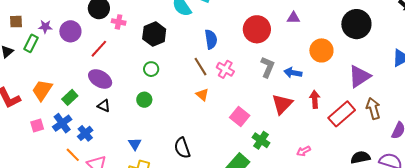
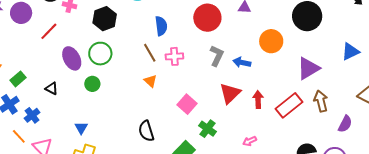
green circle: (151, 69) -> (100, 54), size x1.5
pink cross: (225, 69) -> (174, 56), turned -36
purple ellipse: (100, 79) -> (72, 58), moved, turned 30
red arrow: (315, 99) -> (258, 100), moved
black semicircle: (182, 148) -> (146, 131), moved

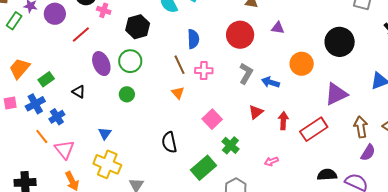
green circle: (92, 84) -> (127, 94), moved
red triangle: (230, 93) -> (256, 112), size x0.7
brown arrow: (321, 101) -> (361, 127), moved

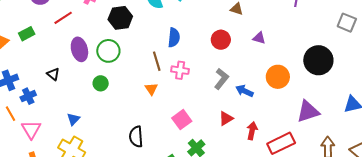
red circle: (240, 35) -> (221, 40), size x0.7
green rectangle: (46, 79) -> (27, 34), moved

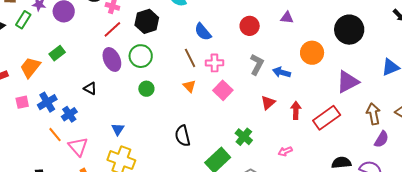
red line: (63, 18) -> (112, 29), moved
blue semicircle: (174, 38) -> (203, 32), turned 144
green circle: (101, 83) -> (146, 89), moved
pink square: (182, 120) -> (223, 90), moved

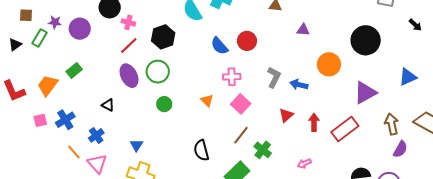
red circle: (250, 26) -> (247, 41), moved
brown line: (190, 58) -> (241, 135), moved, turned 66
blue cross: (69, 114) -> (96, 135), moved

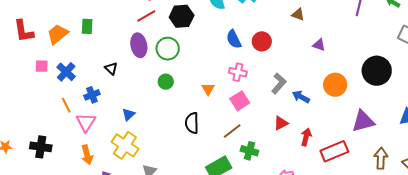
green rectangle: (74, 70) -> (87, 26), turned -63
blue cross: (65, 120) -> (66, 72), turned -30
black semicircle: (201, 150) -> (192, 123), moved
green cross: (263, 150) -> (249, 151), turned -36

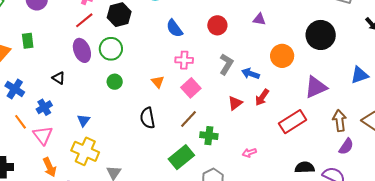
red circle: (262, 41) -> (217, 25), moved
red arrow: (306, 137) -> (262, 97), moved, turned -150

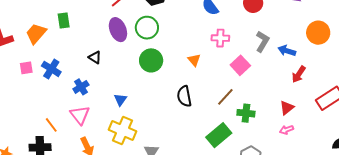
green circle: (115, 82) -> (151, 60), size x1.5
pink square: (191, 88) -> (240, 65), moved
red triangle: (235, 103) -> (287, 108), moved
orange line: (21, 122) -> (51, 125), moved

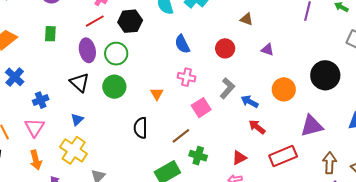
green rectangle: (64, 20) -> (50, 34), moved
black triangle: (95, 57) -> (80, 83), moved, size x1.5
red arrow: (299, 74) -> (257, 127), turned 84

